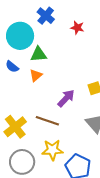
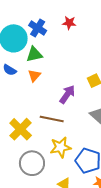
blue cross: (46, 16) -> (38, 28), moved

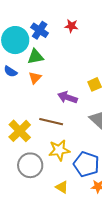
purple arrow: (67, 94) -> (67, 97), turned -108

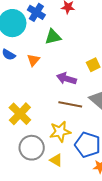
green triangle: (35, 57) -> (53, 37), moved
brown line: (51, 122) -> (70, 104), moved
yellow triangle: (62, 187) -> (56, 160), moved

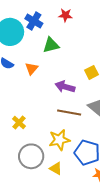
yellow cross: (20, 114) -> (19, 123), size x0.6

